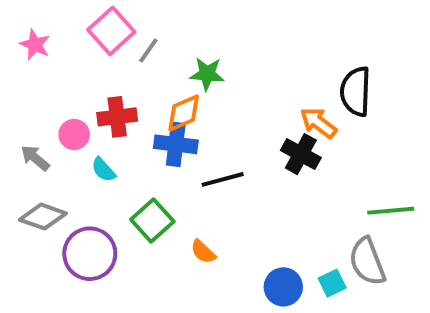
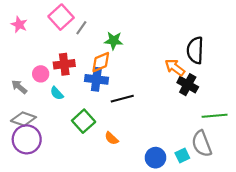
black cross: (301, 154) -> (188, 85), moved
purple circle: (90, 254) -> (27, 139), moved

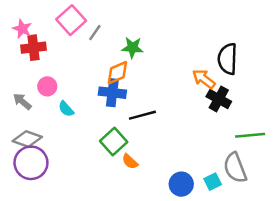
red cross: (64, 64) -> (33, 48), moved
green square: (84, 121) -> (114, 141), moved

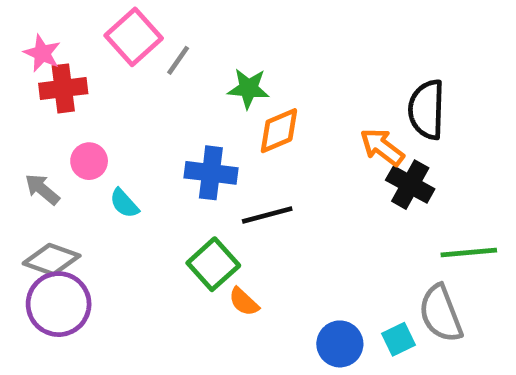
orange diamond: (117, 73) -> (279, 131), moved

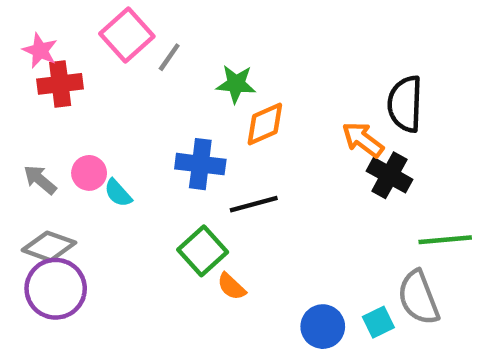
pink circle: (89, 161) -> (89, 173), moved

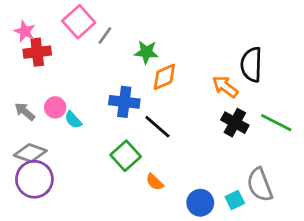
black cross: (390, 175) -> (235, 123), moved
black line: (254, 204) -> (157, 127), turned 56
green line: (445, 240) -> (276, 123), moved, turned 32
orange semicircle: (231, 286) -> (155, 182), moved

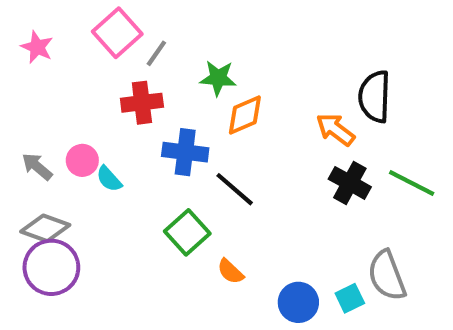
red cross: (37, 52) -> (142, 103), moved

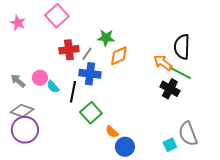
gray line: (156, 53) -> (87, 54), moved
green line: (412, 183) -> (180, 73), moved
black line: (235, 189) -> (73, 92), moved, turned 60
blue circle: (298, 302) -> (125, 147), moved

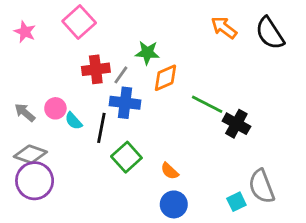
black semicircle: (182, 47) -> (270, 33), moved, turned -35
orange arrow: (163, 63) -> (224, 28), moved
green line: (180, 73) -> (207, 104), moved
orange semicircle: (112, 132) -> (170, 171), moved

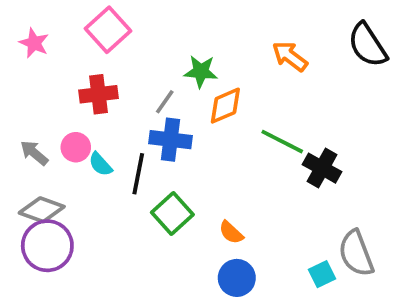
orange arrow: (224, 28) -> (290, 56), moved
red cross: (96, 69) -> (99, 94), moved

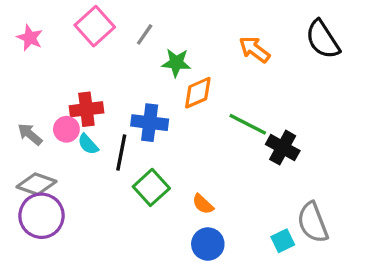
red cross: (99, 94) -> (86, 109), moved
gray line: (165, 102) -> (145, 34), moved

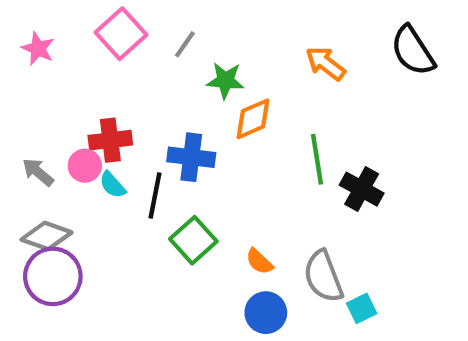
green line: (248, 124) -> (317, 159), turned 54
gray semicircle: (313, 222) -> (323, 276), moved

